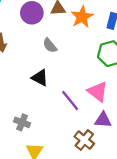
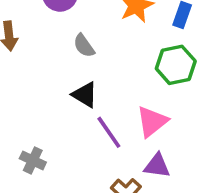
black triangle: (40, 78) -> (85, 95), moved
pink triangle: (98, 92) -> (152, 122), turned 40

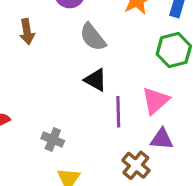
gray semicircle: (84, 46) -> (93, 37), size x1.4
purple line: (109, 132) -> (118, 112), turned 36

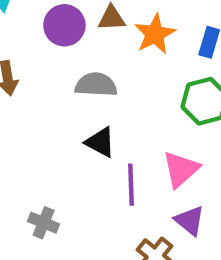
gray semicircle: (93, 37) -> (96, 85), turned 132
purple triangle: (162, 139) -> (190, 221), turned 35

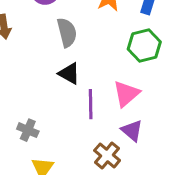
gray semicircle: (96, 85) -> (67, 32), turned 72

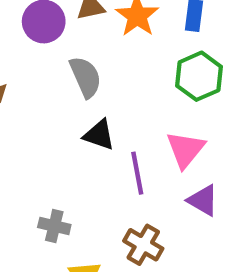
brown cross: (107, 155) -> (143, 245), moved

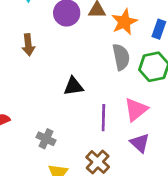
gray semicircle: (85, 77) -> (121, 57), moved
black triangle: (99, 135) -> (73, 86), moved, turned -40

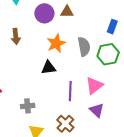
orange star: (124, 22) -> (56, 43), moved
gray cross: (46, 139) -> (28, 106), turned -32

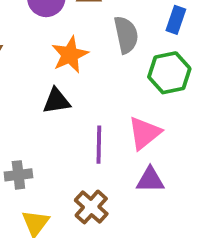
gray semicircle: (84, 47) -> (126, 35), moved
purple triangle: (97, 110) -> (150, 180), turned -42

